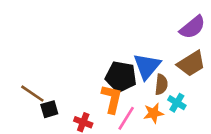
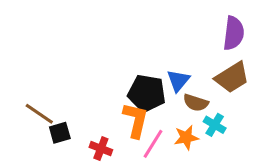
purple semicircle: (193, 27) -> (234, 33), turned -44
blue triangle: (147, 66) -> (178, 81), size x0.7
brown semicircle: (161, 84) -> (196, 103), turned 102

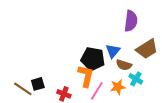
purple semicircle: (234, 33) -> (131, 21), moved
brown line: (39, 114) -> (23, 89), moved

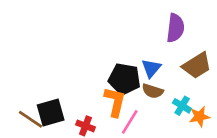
brown semicircle: (124, 65) -> (153, 91), moved
black square: (38, 84) -> (51, 112), size x1.5
orange star: (118, 87) -> (200, 117), moved

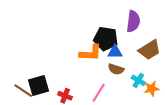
blue triangle: (151, 68) -> (115, 52), turned 49
black pentagon: (124, 79) -> (106, 39), moved
orange L-shape: (115, 102) -> (90, 53), moved, turned 80

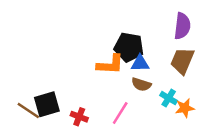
purple semicircle: (133, 21) -> (182, 26), moved
brown trapezoid: (150, 50) -> (182, 61), turned 145

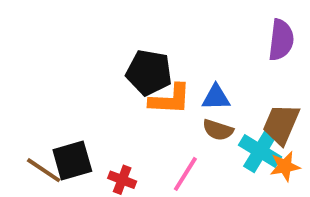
black pentagon: (129, 47) -> (149, 72), moved
brown trapezoid: (182, 61) -> (281, 124), moved
cyan cross: (169, 98) -> (260, 151), size x1.5

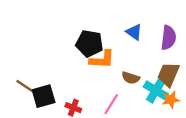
purple semicircle: (281, 40) -> (168, 38), moved
blue triangle: (216, 97) -> (134, 32), moved, turned 36
brown line: (44, 170) -> (26, 87), moved

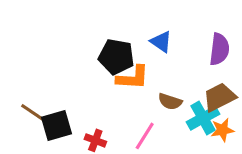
blue triangle: (134, 32) -> (161, 42), moved
brown trapezoid: (168, 74) -> (219, 97), turned 40
cyan cross: (156, 90) -> (203, 118), turned 30

